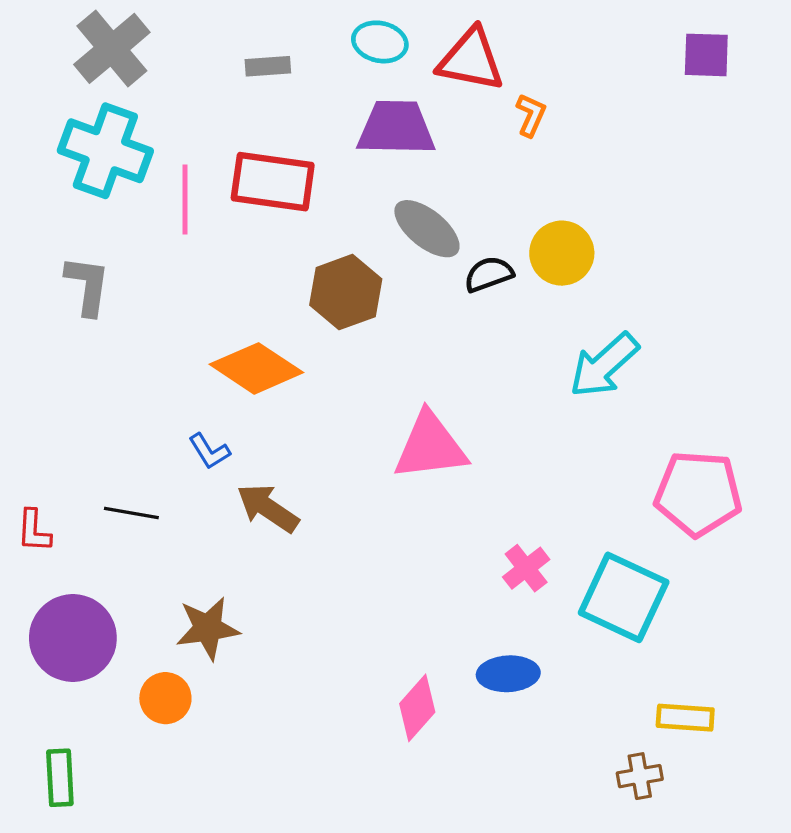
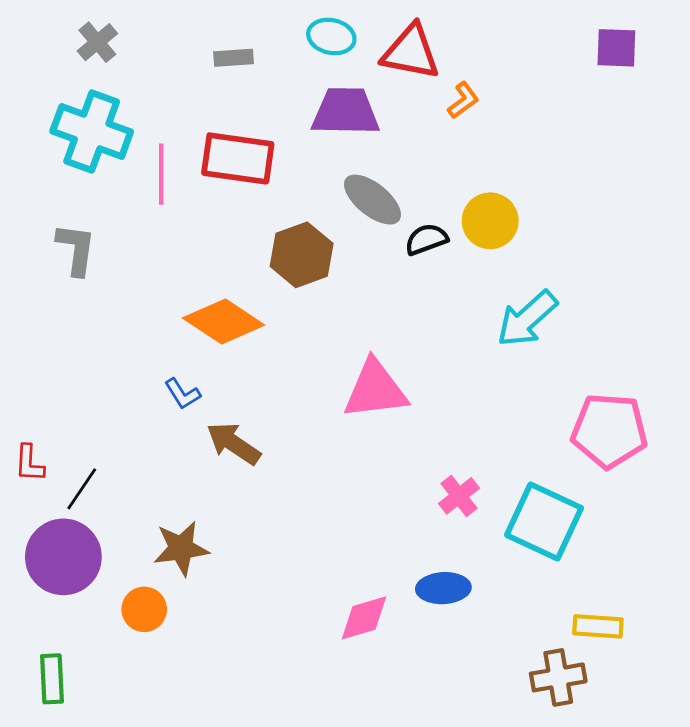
gray cross: (112, 48) -> (97, 42), size x0.6
orange L-shape: (531, 115) -> (463, 100), turned 30
black line: (131, 513) -> (82, 489), moved, turned -66
pink diamond: (417, 708) -> (364, 618), turned 32
brown cross: (640, 776) -> (558, 677), size x1.4

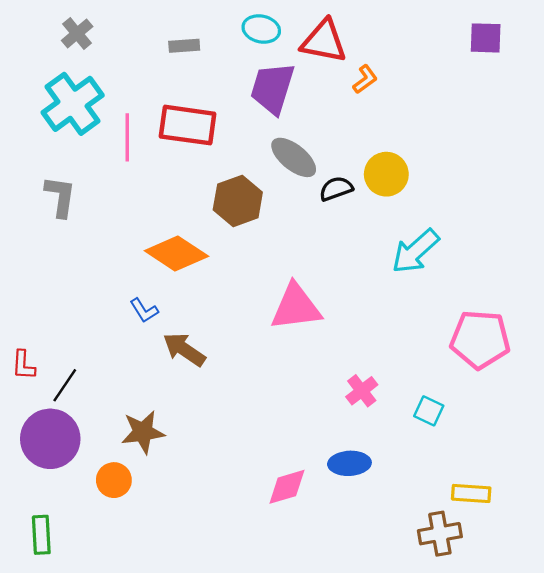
purple trapezoid: (346, 112) -> (272, 88), turned -74
cyan cross: (92, 132) -> (73, 104), turned 34
cyan square: (544, 521) -> (429, 411), size x0.5

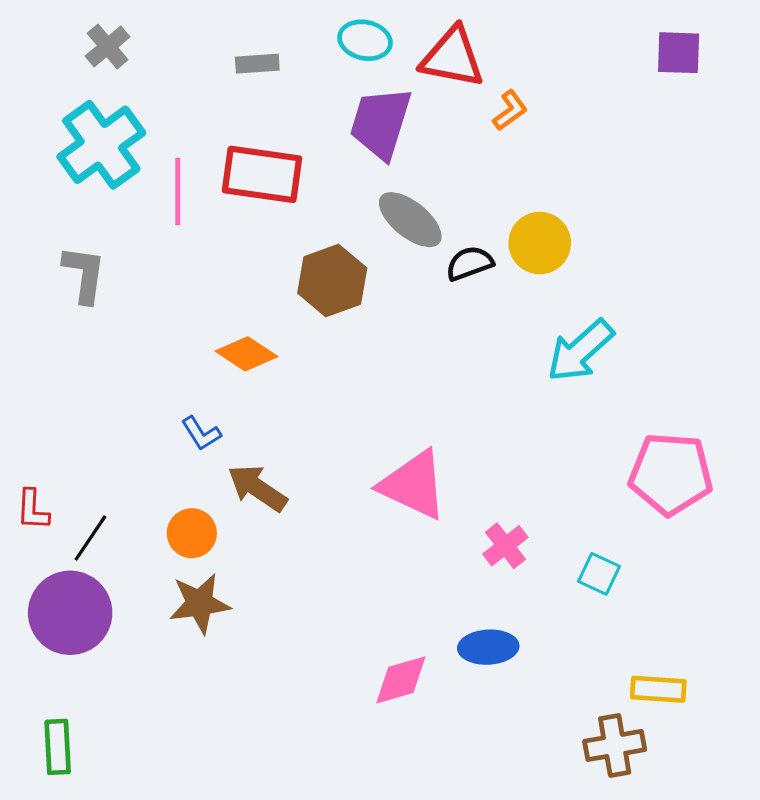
orange diamond: (176, 253) -> (246, 354), size x0.7
pink triangle: (296, 307) -> (413, 485), moved, turned 32
orange circle: (114, 480) -> (192, 533), moved

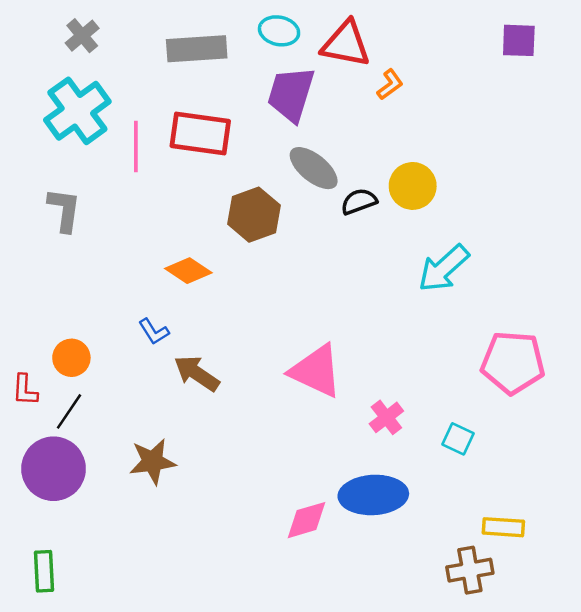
gray rectangle: (257, 64) -> (197, 49), size x1.8
orange circle: (192, 533) -> (71, 358), moved
blue ellipse: (488, 647) -> (373, 495), size x1.5

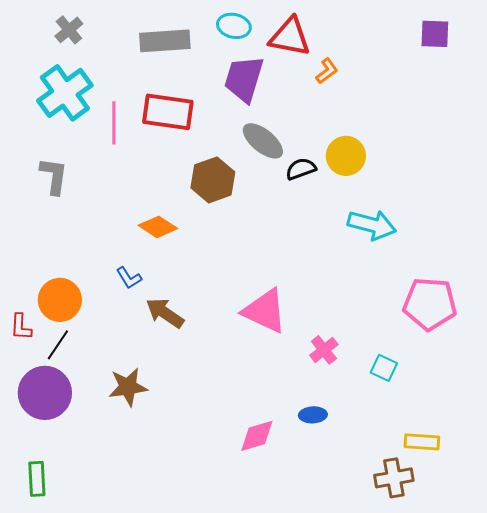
cyan arrow: (444, 268) -> (372, 225), turned -123
orange circle: (71, 358) -> (60, 300), size x1.4
blue ellipse: (373, 495) -> (313, 415), size x0.5

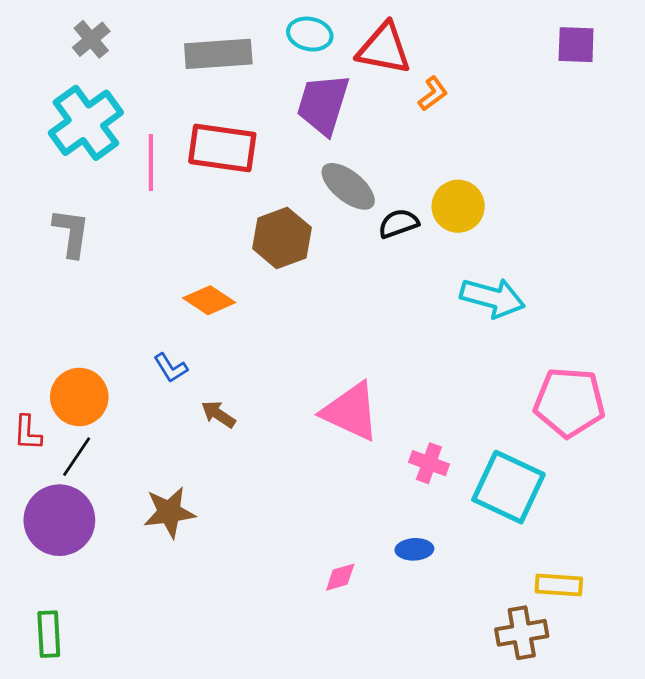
brown arrow: (165, 313) -> (218, 414), size x0.7
pink cross: (324, 350) -> (429, 463), turned -32
cyan square: (384, 368) -> (508, 487), size x2.0
pink diamond: (257, 436) -> (340, 577), size x0.7

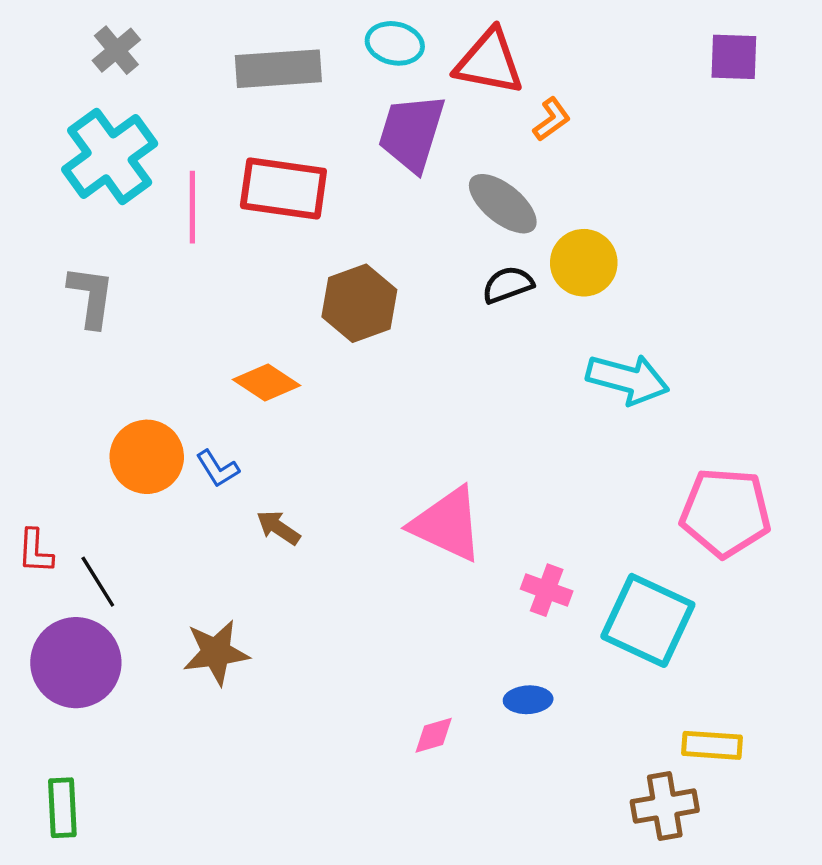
gray ellipse: (348, 186) -> (503, 204), moved
orange circle: (79, 397) -> (147, 457), moved
black line: (77, 457) -> (98, 582), turned -66

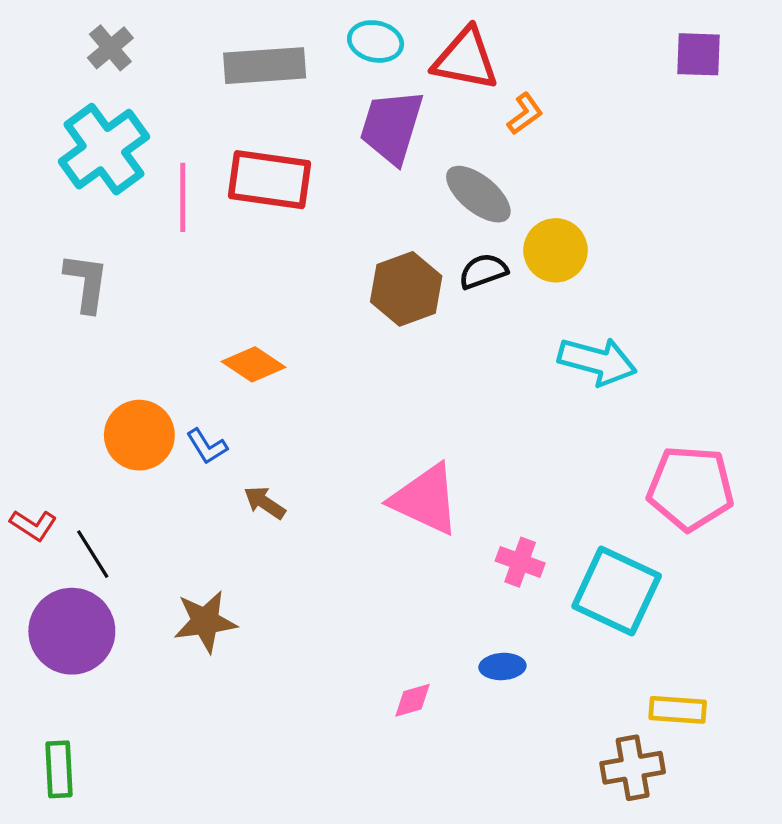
brown hexagon: (359, 303) -> (406, 289), moved
red L-shape: (35, 551) -> (33, 525), turned -60

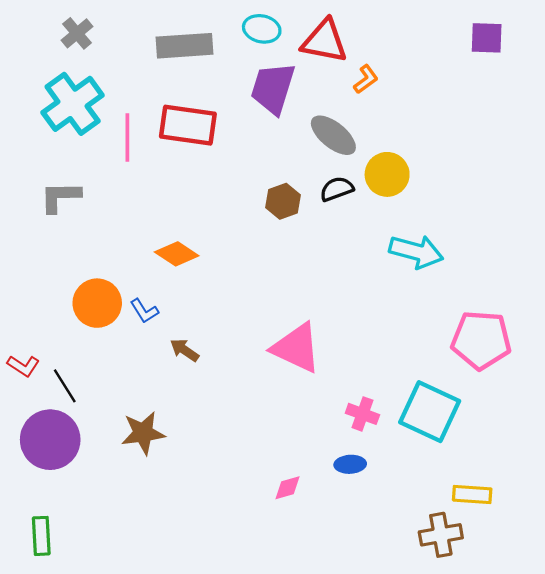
gray L-shape: (86, 282) -> (60, 197), turned -99
brown hexagon: (406, 289) -> (283, 201), size x0.7
pink cross: (520, 562) -> (362, 414), moved

